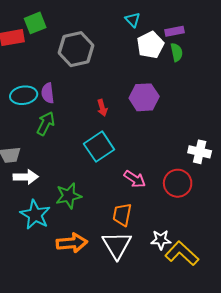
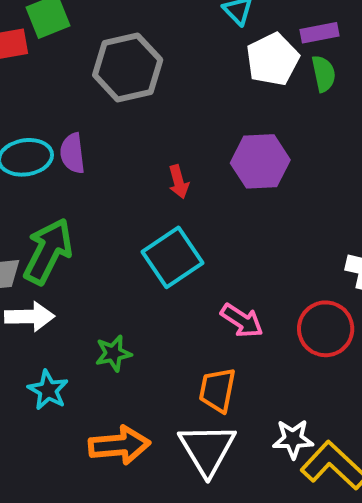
green arrow: (46, 123) -> (48, 251), moved, size x1.4
green star: (69, 196) -> (113, 353), size x0.7
cyan star: (35, 215) -> (48, 390), size x0.7

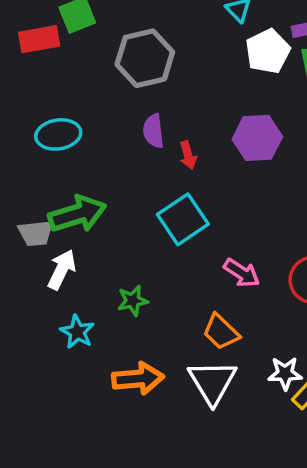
purple semicircle: (72, 153) -> (153, 131), moved
green arrow: (48, 251) -> (77, 214), turned 46
white arrow: (30, 317) -> (62, 269), turned -63
orange trapezoid: (217, 390) -> (221, 332), turned -57

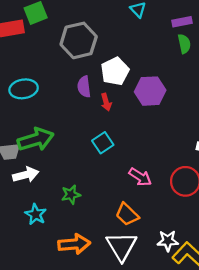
white pentagon: (268, 51) -> (115, 71), moved
cyan square: (183, 219) -> (103, 143), size x0.7
white arrow: (62, 269) -> (26, 175), turned 50

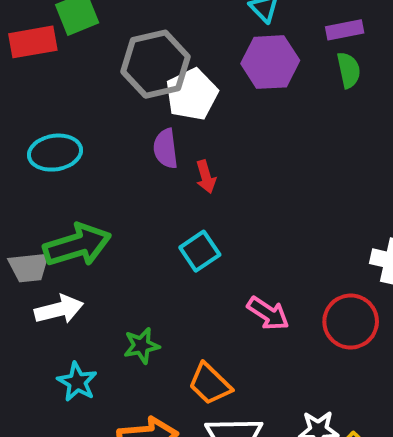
white pentagon: (115, 71) -> (192, 94), moved
purple hexagon: (150, 91) -> (270, 62), moved
orange trapezoid: (127, 214) -> (210, 384), moved

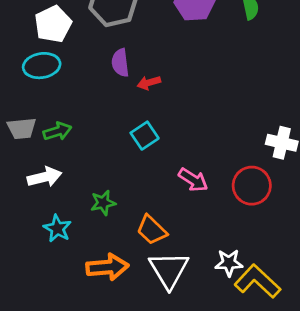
white pentagon: (192, 94) -> (53, 24), moved
red arrow: (206, 177) -> (149, 83), turned 90
green arrow: (77, 245) -> (57, 131), size x0.6
gray trapezoid: (29, 267) -> (22, 128), moved

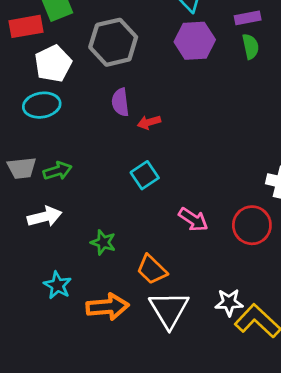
green star: (103, 203) -> (103, 242), turned 30
cyan star: (57, 228) -> (57, 285), moved

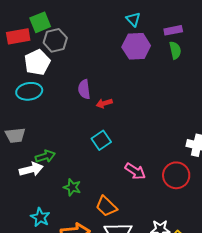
gray hexagon: (113, 42) -> (55, 40), moved, size x0.7
green arrow: (57, 171) -> (45, 156), moved

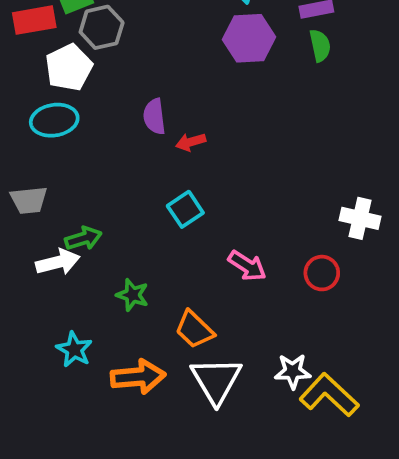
red circle: (176, 175) -> (322, 273), size x0.7

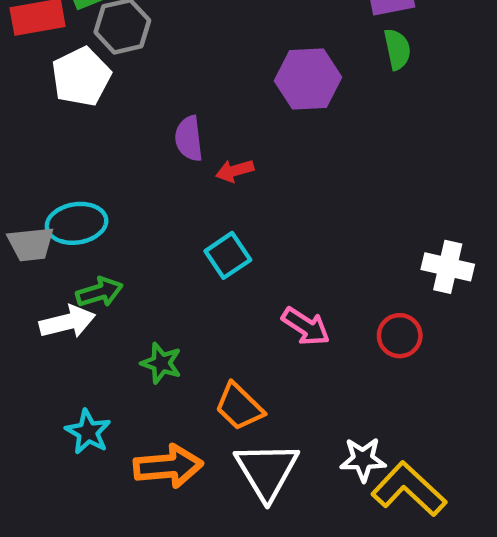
purple hexagon: (249, 38) -> (308, 79), moved
cyan ellipse: (54, 120) -> (77, 223), moved

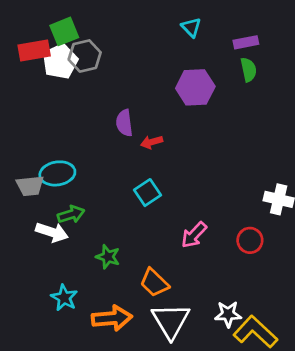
white pentagon: (81, 77) -> (60, 61), moved
white arrow: (67, 322) -> (52, 232), turned 32
pink arrow: (306, 326) -> (194, 235), turned 100

